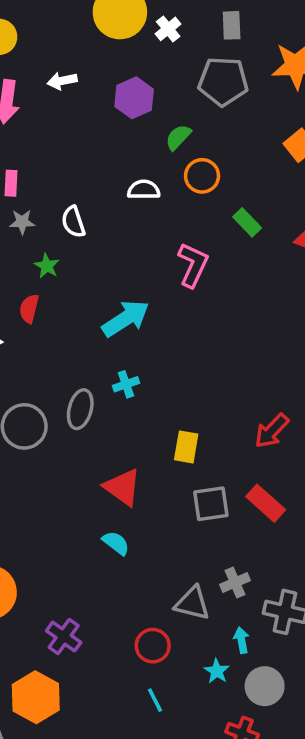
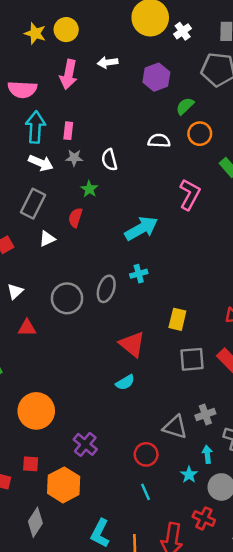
cyan semicircle: (116, 543) -> (125, 382), turned 108

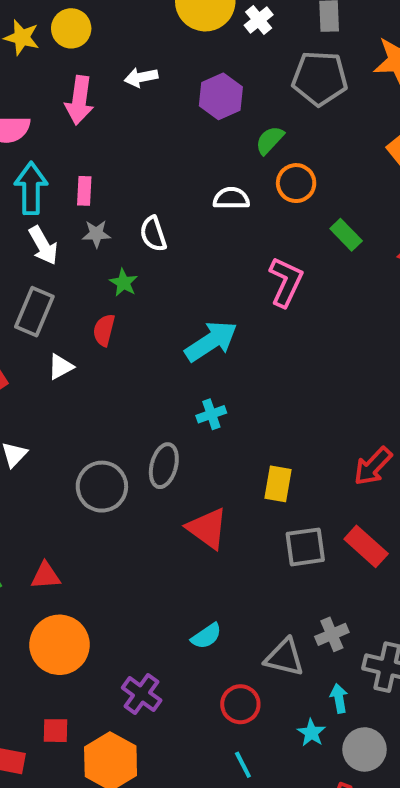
white arrow: (41, 163) -> (43, 245), turned 40
gray ellipse: (106, 289) -> (164, 466), moved
gray circle: (67, 298) -> (102, 487), moved
red triangle: (27, 328) -> (46, 576), moved
cyan semicircle: (125, 382) -> (206, 636), moved

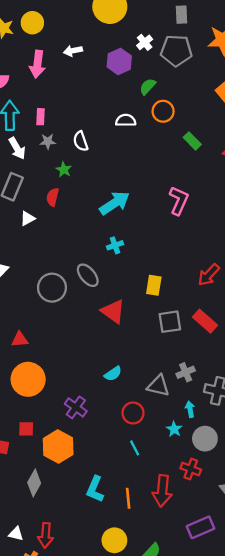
white cross: (259, 20) -> (145, 42), moved
pink L-shape: (286, 282) -> (179, 201), moved
gray ellipse: (164, 466) -> (88, 275), turned -55

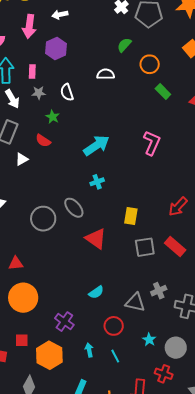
purple hexagon: (119, 61) -> (56, 49), moved
orange circle: (163, 111) -> (150, 64), moved
red semicircle: (53, 197) -> (43, 141), turned -70
cyan arrow: (190, 409) -> (89, 350), moved

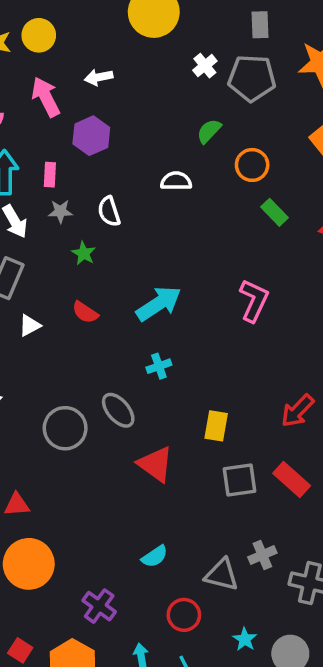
pink arrow: (29, 26) -> (46, 97), turned 145
red semicircle: (43, 141) -> (85, 312), moved
red square: (22, 340) -> (20, 650), moved, turned 32

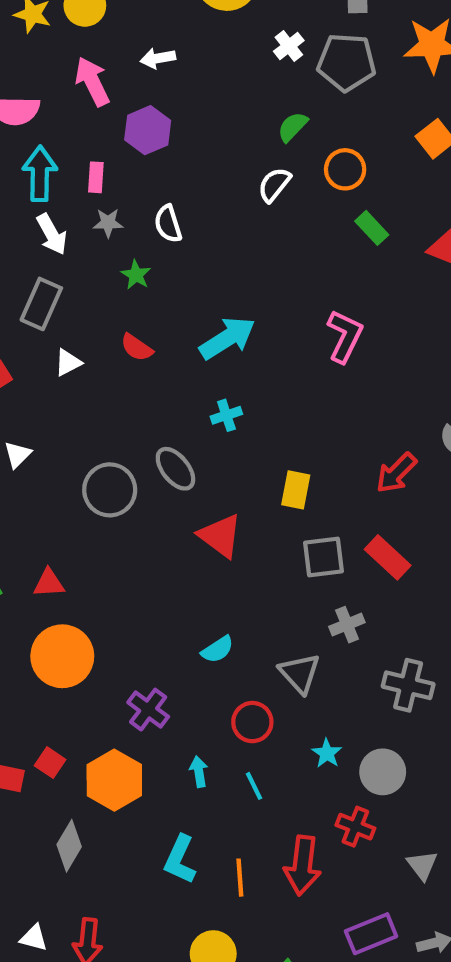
white semicircle: (176, 181) -> (274, 185), moved, turned -52
gray cross: (262, 555) -> (347, 625), moved
gray triangle: (222, 575) -> (300, 673), turned 33

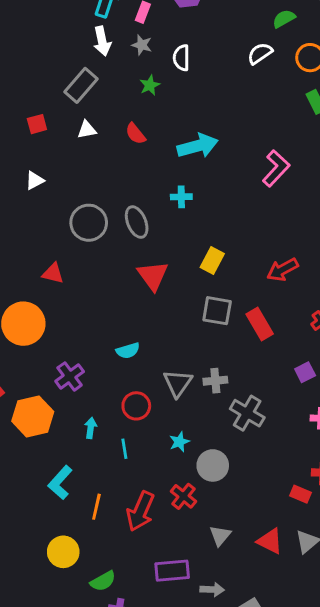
red triangle: (49, 583) -> (53, 273), moved
gray cross: (347, 625) -> (215, 381), moved

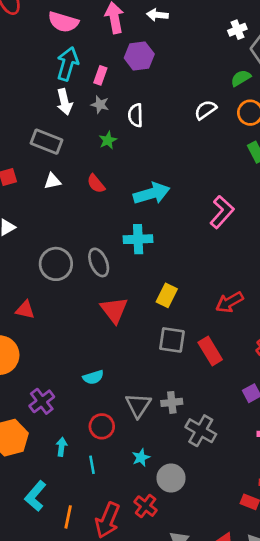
green semicircle: (284, 19) -> (241, 78), moved
gray rectangle: (81, 85) -> (47, 142), turned 72
cyan cross: (181, 197) -> (138, 239), size x1.5

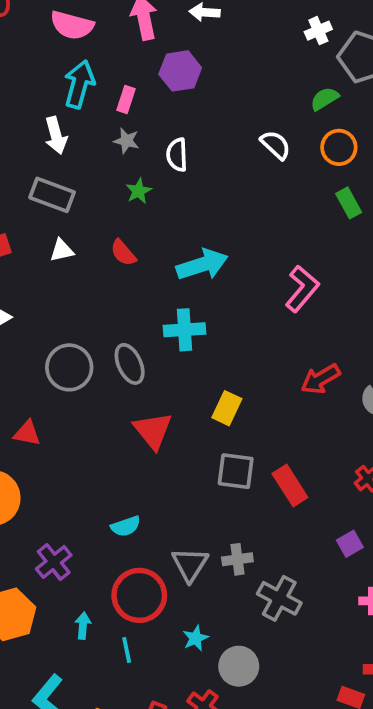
white arrow: (64, 102) -> (56, 135), moved
white semicircle: (205, 110) -> (276, 145), turned 80
red arrow: (229, 302) -> (320, 379), moved
red circle: (102, 426) -> (139, 595), size x1.5

